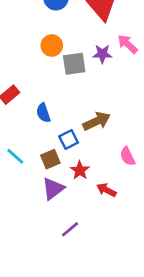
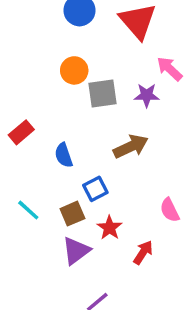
purple star: (102, 54) -> (147, 95), moved
brown arrow: (97, 121) -> (131, 146), moved
red arrow: (106, 190) -> (143, 252), turned 96

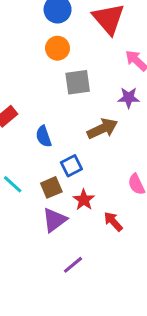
orange circle: (74, 70) -> (58, 48), moved
purple star: (147, 95) -> (129, 98), moved
red arrow: (143, 252) -> (113, 221), turned -75

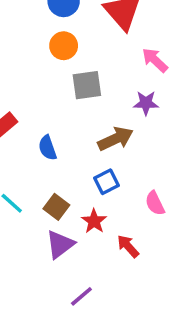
blue square: (71, 166) -> (107, 182), moved
brown square: (51, 187) -> (56, 207), turned -30

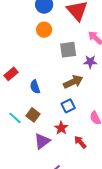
gray square: (87, 85) -> (68, 50), moved
brown square: (56, 207) -> (33, 115), moved

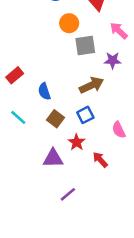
orange circle: (44, 30) -> (69, 23), moved
brown square: (33, 115) -> (55, 119), moved
cyan line: (15, 118) -> (18, 117), moved
purple triangle: (42, 141) -> (53, 158), turned 36

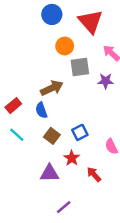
red rectangle: (15, 75) -> (13, 106), moved
brown arrow: (91, 85) -> (52, 88), moved

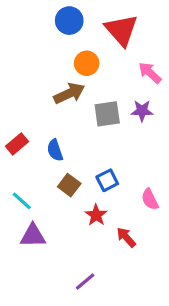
gray square: (80, 67) -> (107, 114), moved
brown arrow: (52, 88) -> (69, 93), moved
cyan line: (17, 135) -> (22, 201), moved
purple triangle: (50, 173) -> (33, 236), moved

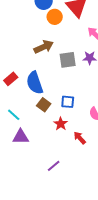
orange circle: (87, 63) -> (55, 17), moved
blue semicircle: (55, 150) -> (35, 83), size x1.6
blue square: (107, 180) -> (68, 102), turned 32

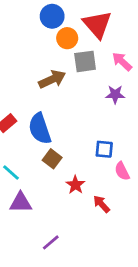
gray square: (68, 60) -> (85, 61), moved
blue square: (68, 102) -> (104, 149), moved
purple line: (54, 166) -> (51, 242), moved

